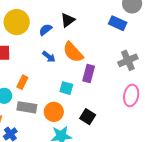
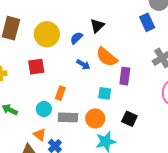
blue rectangle: (118, 23) -> (147, 22), turned 48

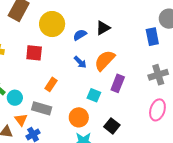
orange semicircle: (107, 57) -> (105, 60), turned 80
cyan circle: (44, 109) -> (15, 98), moved
gray rectangle: (68, 117) -> (42, 108), moved

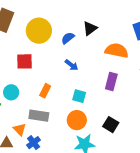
orange semicircle: (105, 60) -> (117, 51), moved, turned 65
cyan square: (94, 95) -> (79, 96), moved
cyan circle: (15, 98) -> (11, 92), moved

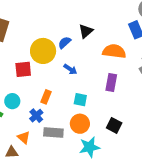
yellow circle: (39, 31) -> (43, 51), moved
gray rectangle: (39, 116) -> (53, 132), moved
blue cross: (34, 143) -> (36, 116), moved

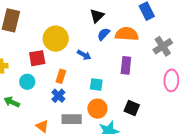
blue semicircle: (65, 43) -> (104, 34), moved
orange rectangle: (46, 97) -> (61, 76), moved
cyan circle: (12, 101) -> (27, 82), moved
blue cross: (36, 116) -> (58, 96), moved

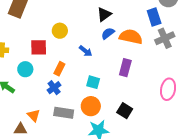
yellow circle: (56, 39) -> (60, 31), size x0.6
gray cross: (163, 46) -> (165, 38), moved

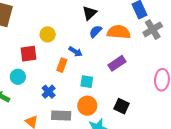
purple rectangle: (125, 68) -> (117, 63), turned 48
orange rectangle: (59, 69) -> (62, 65), moved

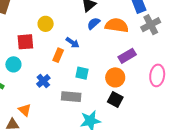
purple rectangle: (117, 63) -> (127, 56), moved
orange circle: (87, 106) -> (115, 77), moved
gray rectangle: (61, 115) -> (71, 97), moved

